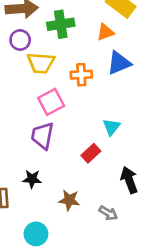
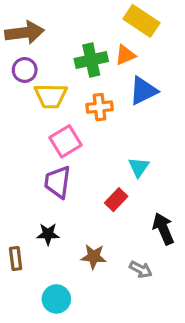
green cross: (61, 24) -> (91, 60), moved

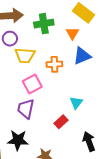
orange triangle: (125, 55) -> (72, 33), turned -40
green cross: (91, 60) -> (44, 24), moved
black star: (48, 234) -> (18, 140), size x1.5

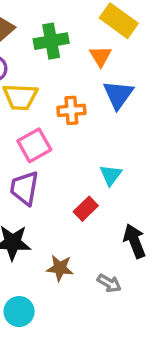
blue triangle: (82, 56) -> (118, 95), turned -30

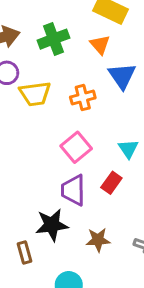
pink square: (34, 145) -> (76, 147), moved
purple trapezoid: (24, 188) -> (73, 190), moved

